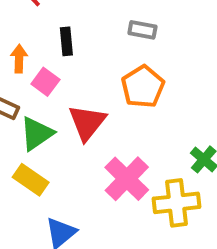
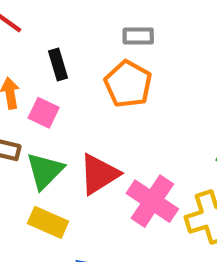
orange pentagon: (143, 87) -> (128, 84), moved
red triangle: (87, 123) -> (99, 174), moved, turned 30

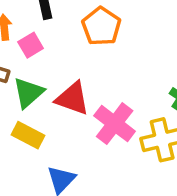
pink square: (44, 113) -> (31, 45), turned 30
red triangle: (99, 174) -> (72, 98), turned 48

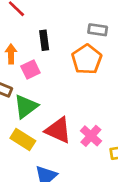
red triangle: (72, 98) -> (58, 130), moved
pink cross: (115, 124) -> (91, 136), size x0.7

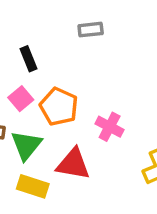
orange pentagon: (87, 59) -> (59, 107), moved
pink cross: (91, 136) -> (110, 127), moved

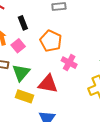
orange pentagon: (59, 107) -> (51, 41), moved

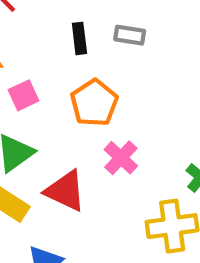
black rectangle: (23, 23) -> (79, 38), moved

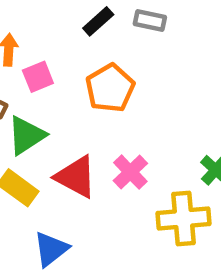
black rectangle: (79, 38) -> (98, 21), turned 52
pink cross: (121, 158) -> (130, 172), moved

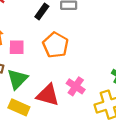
pink square: (38, 77) -> (17, 47), turned 35

